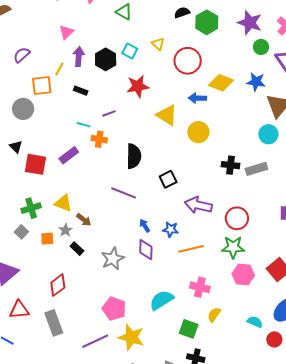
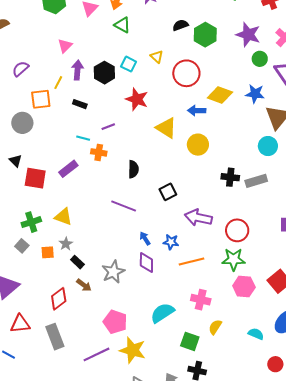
red star: (138, 86) -> (137, 99), turned 30
black semicircle: (134, 156) -> (133, 169), size x0.7
brown arrow: (84, 220) -> (84, 285), moved
red circle: (274, 339) -> (275, 364), moved

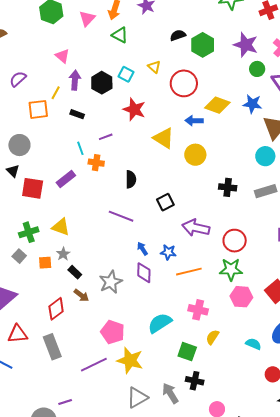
pink triangle: (65, 46) -> (62, 56), turned -35
gray circle: (22, 123) -> (19, 145), moved
cyan line: (83, 138) -> (80, 148), turned 56
gray rectangle: (256, 181) -> (266, 191), moved

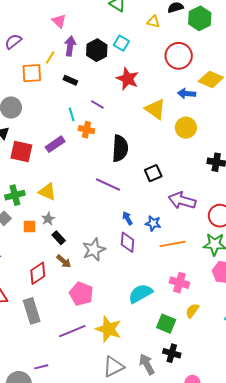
yellow triangle: (154, 67) -> (153, 22), moved, turned -32
purple line: (106, 137) -> (97, 104), turned 48
black semicircle: (131, 179) -> (120, 148), size x1.5
pink pentagon: (113, 332) -> (81, 294), moved

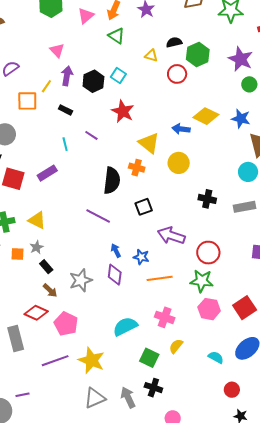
red circle: (179, 56) -> (177, 74), moved, size x0.7
orange cross: (86, 130) -> (137, 168), moved
red diamond: (38, 273) -> (36, 313), moved, turned 55

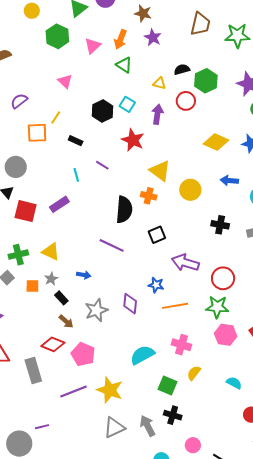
purple arrow: (67, 76) -> (157, 114), moved
blue arrow: (181, 129) -> (229, 180), moved
blue arrow: (116, 251) -> (84, 275), moved, turned 128

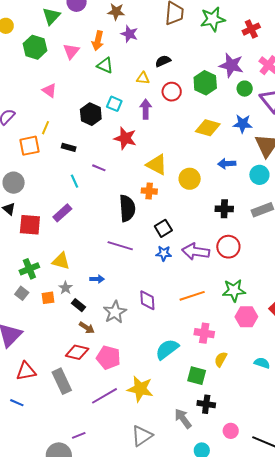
green hexagon: (206, 81) -> (205, 83), moved
red circle: (223, 278) -> (228, 247), moved
blue star: (156, 285) -> (164, 253), moved
gray triangle: (114, 428) -> (142, 436), moved

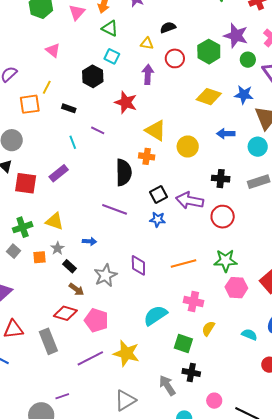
cyan square: (114, 104) -> (112, 56), moved
purple arrow: (196, 252) -> (190, 201), moved

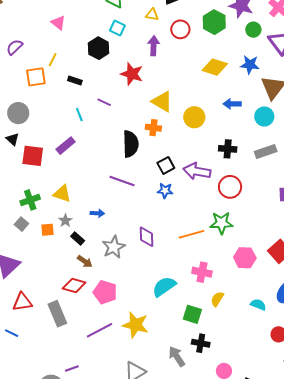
green star: (225, 261) -> (221, 223), moved

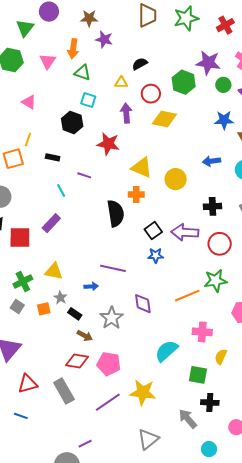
yellow diamond: (215, 67) -> (164, 119), moved
purple line: (122, 181) -> (113, 268), moved

